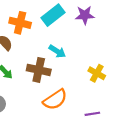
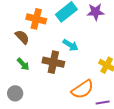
orange semicircle: (55, 100) -> (82, 89), moved

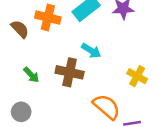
brown semicircle: (22, 37) -> (20, 29), moved
orange semicircle: (82, 89) -> (107, 107), turned -105

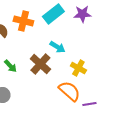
brown cross: (70, 72) -> (40, 64), turned 30
yellow cross: (137, 76) -> (78, 68), moved

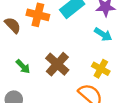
cyan arrow: (57, 47) -> (103, 34), moved

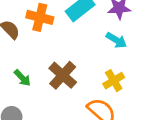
yellow cross: (101, 69) -> (114, 81), turned 30

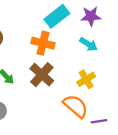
orange cross: (40, 17) -> (43, 43), moved

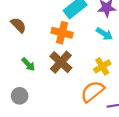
orange semicircle: (76, 106) -> (92, 91), turned -80

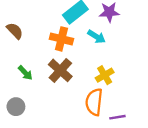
cyan arrow: (104, 34) -> (96, 37), moved
orange semicircle: (92, 91) -> (94, 102), turned -45

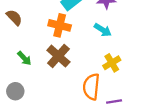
cyan arrow: (96, 37) -> (103, 30), moved
yellow cross: (105, 75) -> (112, 63), moved

